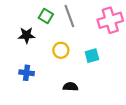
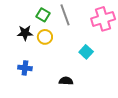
yellow circle: (61, 50) -> (45, 37), moved
cyan square: (92, 56) -> (86, 52), turned -32

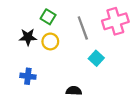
gray line: (65, 15) -> (83, 28), moved

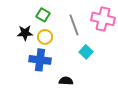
pink cross: (115, 21) -> (103, 19), turned 30
blue cross: (28, 76) -> (40, 60), moved, size x1.5

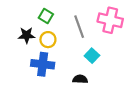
black semicircle: (66, 81) -> (80, 79), moved

